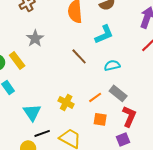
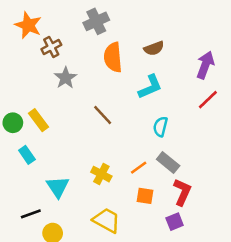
gray star: (35, 38) -> (65, 78), moved
brown line: (79, 56) -> (103, 115), moved
cyan semicircle: (112, 65) -> (160, 127), turned -63
black line: (42, 133) -> (31, 214), moved

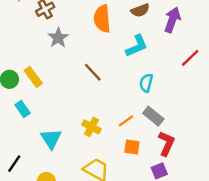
purple arrow: (205, 65) -> (172, 20), moved
black line: (31, 214) -> (14, 164), moved, turned -36

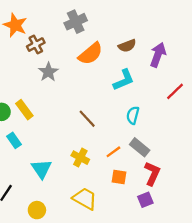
orange semicircle: (102, 19) -> (91, 54), turned -125
brown line: (93, 72) -> (87, 119), moved

